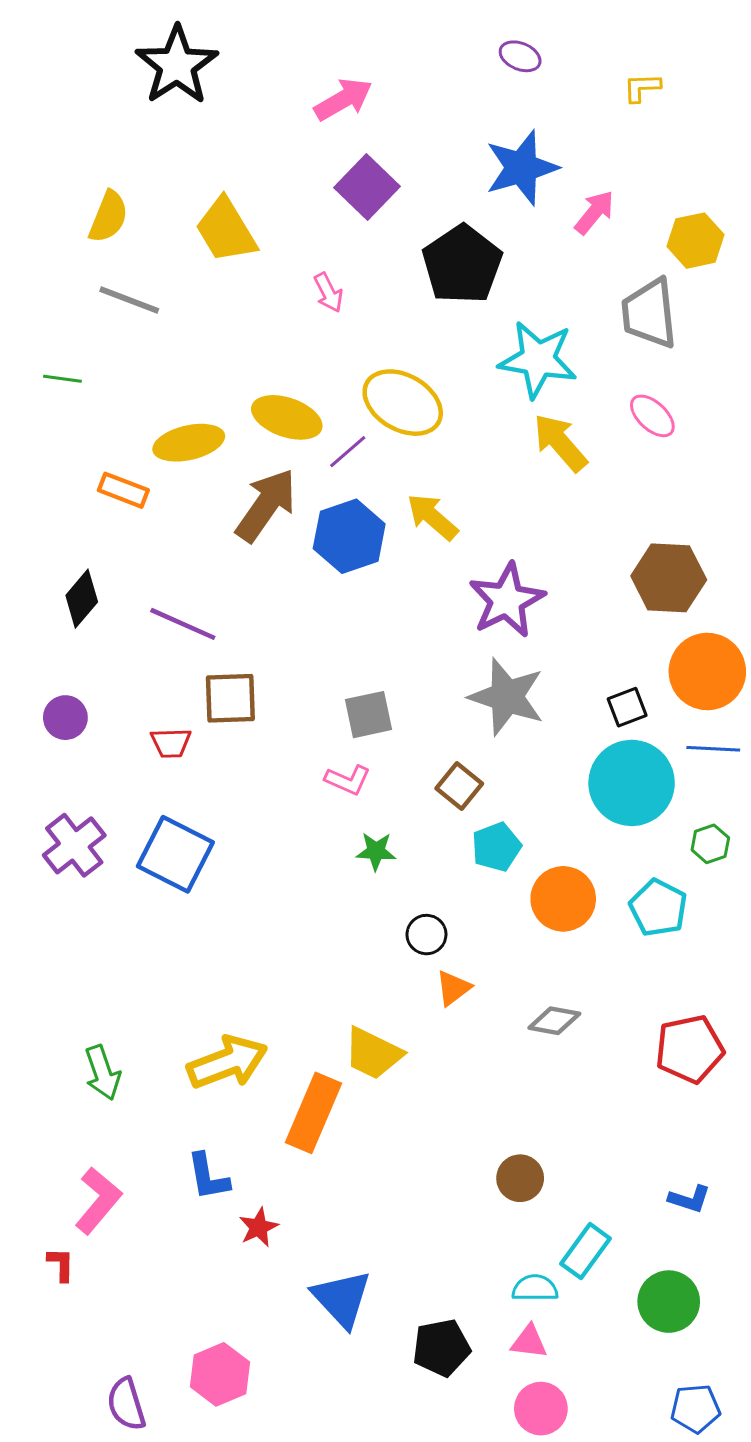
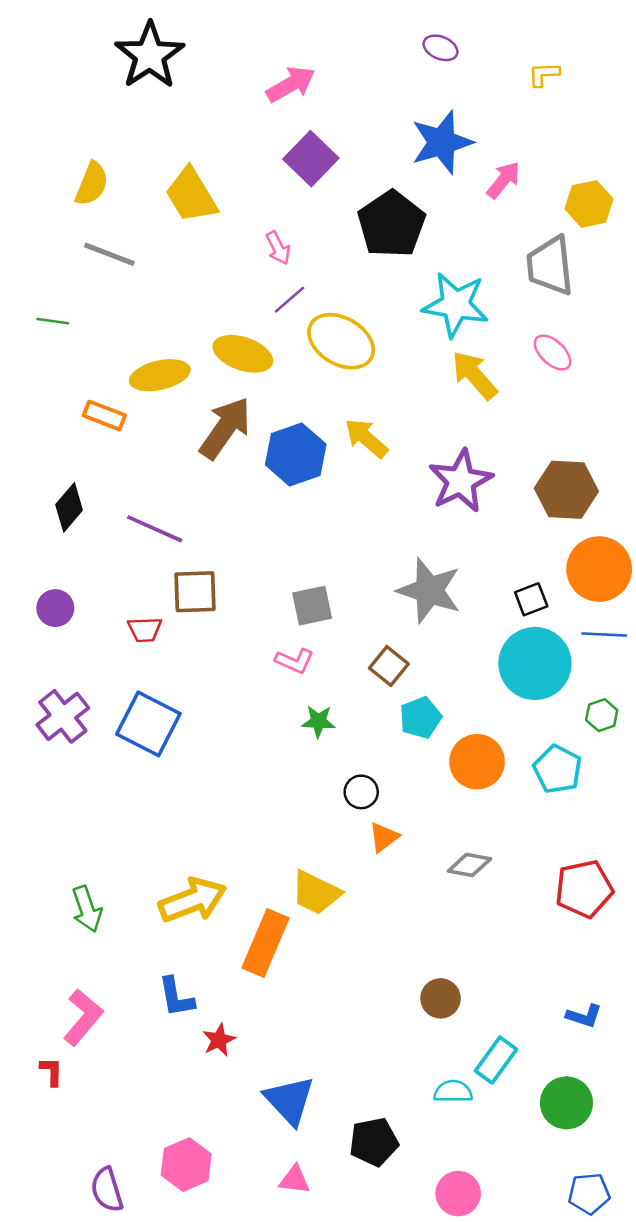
purple line: (348, 452) -> (289, 300), moved
purple star: (507, 600) -> (461, 481), moved
pink triangle: (529, 1342) -> (294, 1180), moved

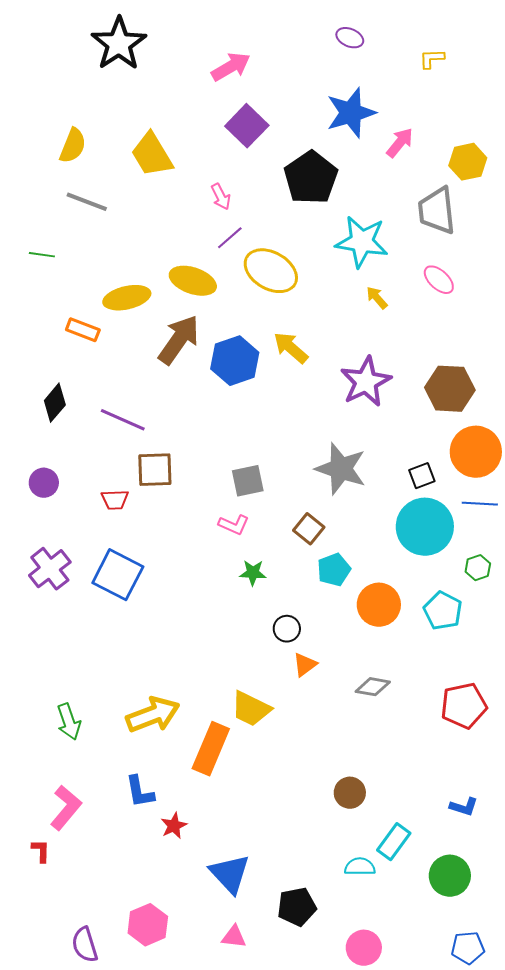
yellow arrow: (475, 375) -> (377, 298), size x0.6

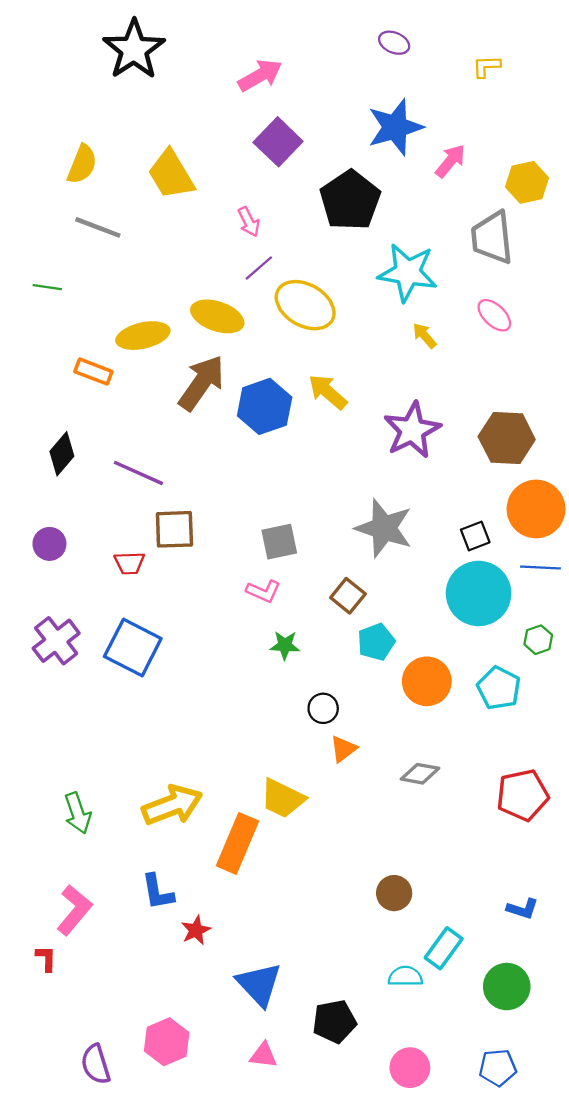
blue pentagon: (468, 948) -> (498, 1068), moved

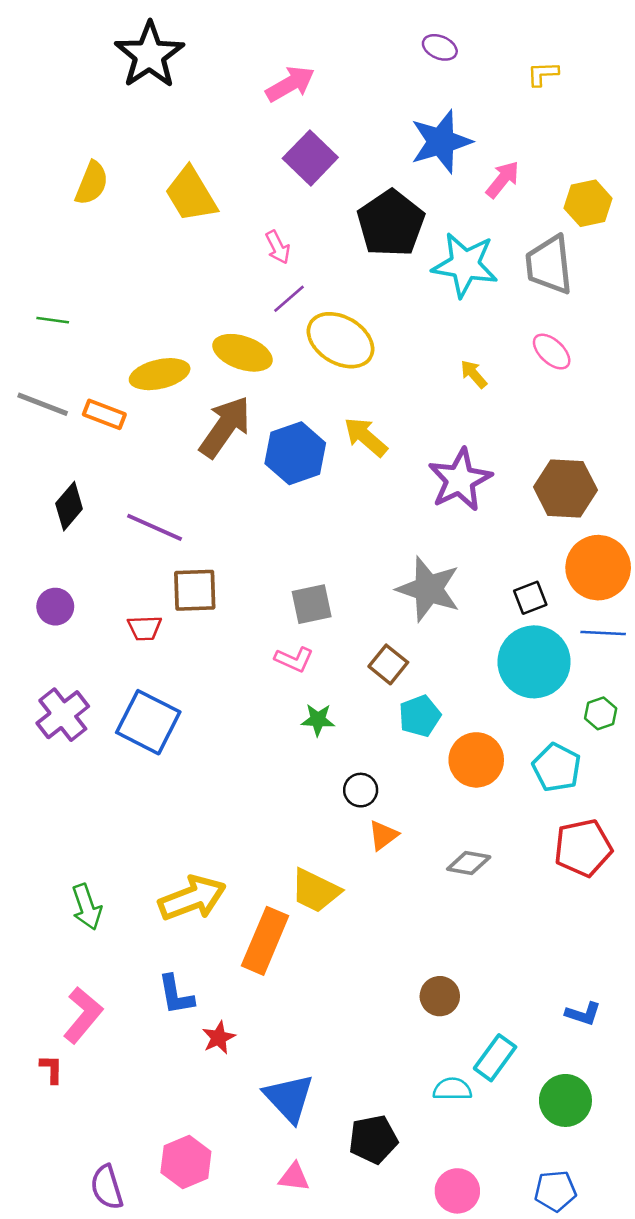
gray line: (98, 227) -> (43, 404), moved
cyan star: (408, 272) -> (465, 265), moved
red pentagon: (522, 795) -> (583, 848), moved

